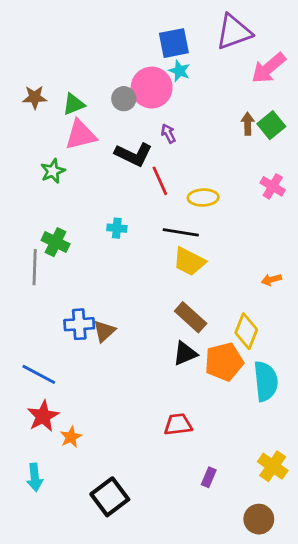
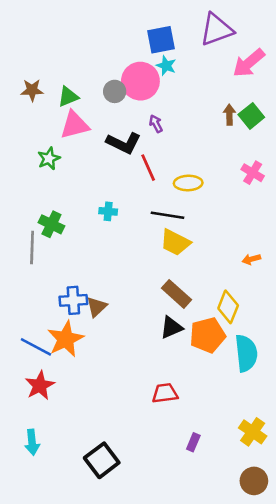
orange star: (71, 437) -> (66, 339), moved, size x1.8
brown circle: (259, 519) -> (254, 481), moved

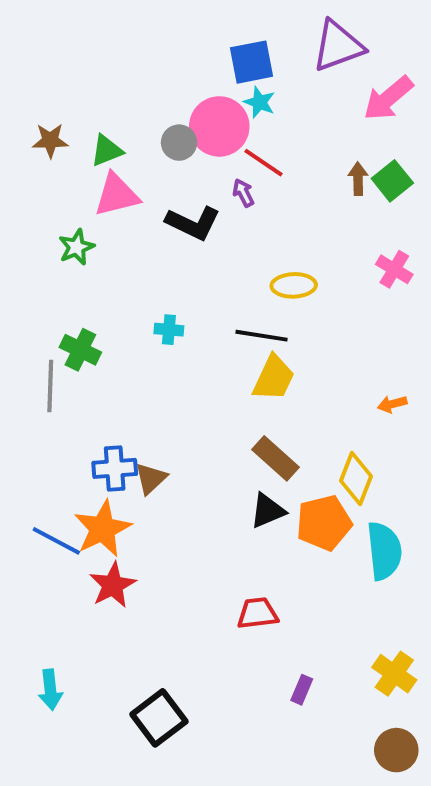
red line: (148, 168) -> (264, 163), moved, turned -32
yellow trapezoid: (175, 242) -> (274, 378), turned -92
red star: (40, 385) -> (113, 585), moved

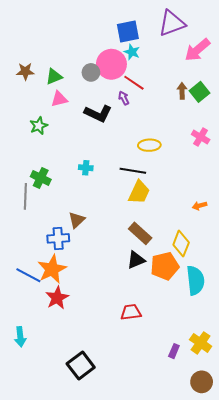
pink triangle: (117, 195) -> (59, 99), size x0.7
brown triangle: (151, 478) -> (77, 220), moved
cyan arrow: (50, 690) -> (20, 337), moved
purple rectangle: (302, 690) -> (174, 351), moved

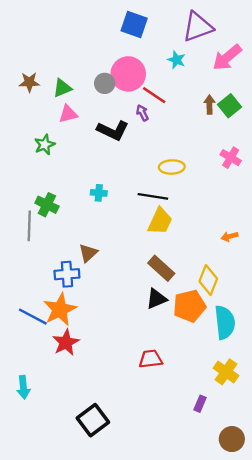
blue square: (128, 31) -> (134, 24), moved, turned 30
cyan star: (132, 52) -> (176, 60), moved
yellow cross: (201, 343) -> (226, 372), moved

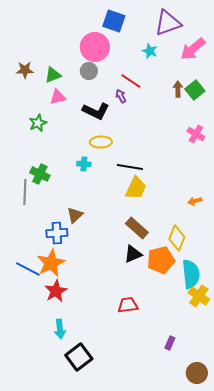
pink circle: (128, 74) -> (95, 47), moved
yellow ellipse: (172, 167) -> (101, 142), moved
yellow cross: (226, 372) -> (199, 296), moved
cyan arrow: (23, 387) -> (60, 329), moved

